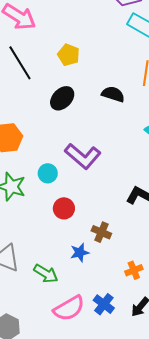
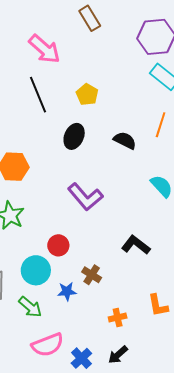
black ellipse: (62, 98) -> (74, 136), turned -30
cyan circle: (48, 173) -> (36, 270), moved, size x1.5
blue cross: (104, 304) -> (81, 358), moved

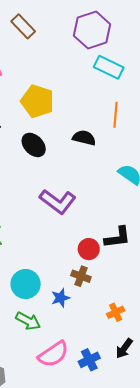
yellow pentagon: (87, 94) -> (37, 101), size x1.5
black ellipse: (74, 136) -> (34, 145), turned -55
red circle: (58, 245) -> (89, 249), moved
black L-shape: (136, 245) -> (118, 237), turned 148
blue cross: (81, 358) -> (89, 360), turned 30

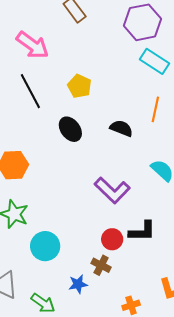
yellow pentagon: (37, 101) -> (79, 86), size x0.7
purple L-shape: (58, 201) -> (112, 190), moved
cyan circle: (26, 284) -> (45, 246), moved

